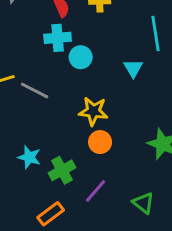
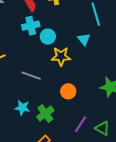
gray line: (35, 90) -> (31, 76), moved
yellow star: (93, 111) -> (61, 56), moved
purple line: (95, 191) -> (80, 124), moved

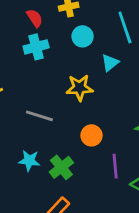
cyan circle: (48, 37) -> (83, 36), moved
cyan triangle: (84, 39) -> (110, 63), turned 32
purple line: (80, 124) -> (115, 166), moved, turned -36

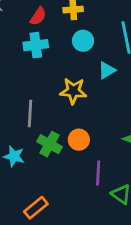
red semicircle: (35, 18) -> (38, 16), turned 60
gray line: (39, 116) -> (30, 113), turned 68
green cross: (61, 167) -> (50, 144), moved, turned -30

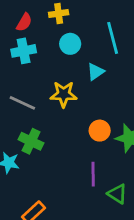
gray line: (30, 113) -> (22, 103), moved, turned -64
orange circle: (79, 140) -> (100, 131), moved
green cross: (50, 144) -> (31, 141), moved

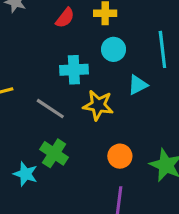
cyan cross: (24, 51) -> (74, 70), moved
orange circle: (100, 131) -> (120, 156), moved

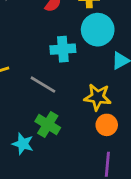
cyan circle: (114, 49) -> (98, 30), size x1.5
yellow star: (98, 105) -> (98, 97), moved

